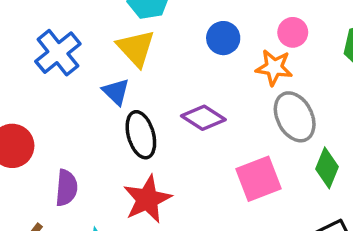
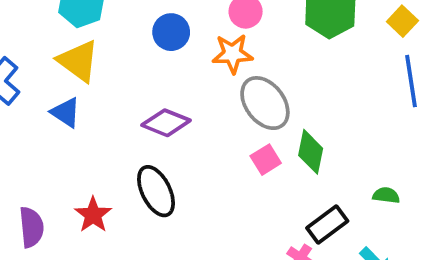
black ellipse: (141, 135) -> (156, 191), moved
pink square: (258, 179) -> (266, 160), moved, size x0.6
red star: (147, 199) -> (93, 215), moved, size x0.7

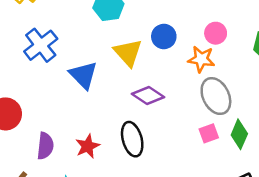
yellow triangle: (78, 61) -> (128, 53), moved
blue triangle: (66, 112) -> (83, 75), size x1.4

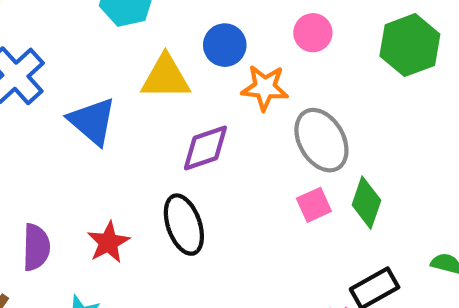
yellow triangle: (128, 53) -> (166, 77), turned -44
orange star: (201, 59) -> (265, 88), moved
purple diamond: (148, 96) -> (205, 148), turned -48

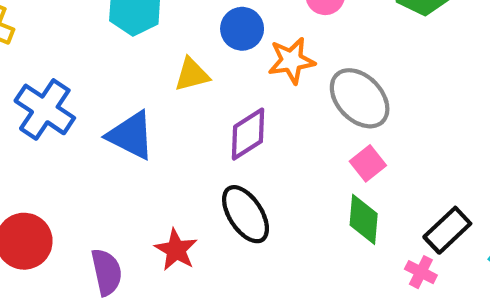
yellow triangle: (166, 77) -> (192, 75), size x0.7
green diamond: (366, 203) -> (364, 219), moved

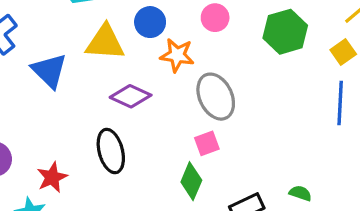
yellow triangle: (192, 75) -> (105, 42), size x1.5
purple diamond: (248, 134) -> (131, 96), turned 39
red star: (176, 250) -> (52, 177), moved

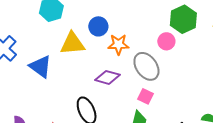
pink circle: (215, 18) -> (166, 41), moved
purple diamond: (131, 96) -> (107, 77), moved
pink square: (207, 143) -> (146, 96), turned -35

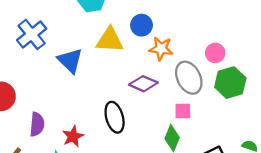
green hexagon: (183, 19) -> (230, 83), moved
pink square: (146, 96) -> (183, 111), turned -35

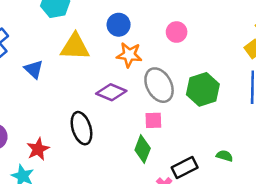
blue circle: (142, 25) -> (119, 25), moved
pink circle: (215, 53) -> (177, 32), moved
blue triangle: (70, 61) -> (34, 69), size x0.7

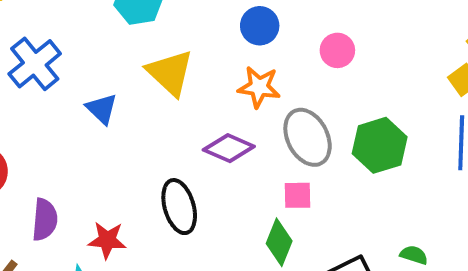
blue circle: (119, 25) -> (260, 26), moved
yellow triangle: (75, 47) -> (170, 73), turned 40
red star: (38, 149) -> (107, 240), turned 30

